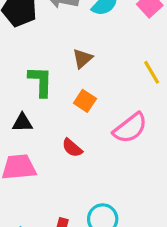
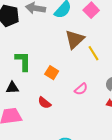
brown triangle: (82, 58) -> (75, 39), moved, size x1.5
pink semicircle: (130, 128) -> (81, 89), size x0.6

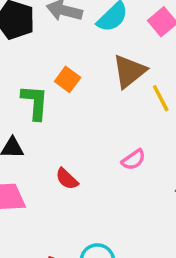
orange square: (52, 73) -> (68, 79), moved

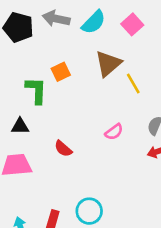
orange square: (68, 79) -> (61, 72), turned 30

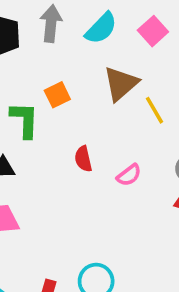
gray arrow: (56, 19) -> (51, 24), turned 84
red semicircle: (63, 149) -> (83, 159), moved, turned 36

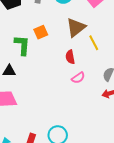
red semicircle: (83, 159) -> (70, 57), moved

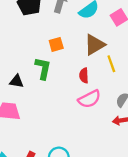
green L-shape: (22, 45) -> (43, 68), moved
pink semicircle: (78, 78) -> (89, 99), size x1.5

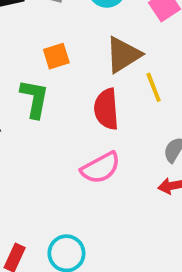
red semicircle: (84, 75) -> (106, 109), size x1.5
pink semicircle: (89, 99) -> (101, 168), moved

